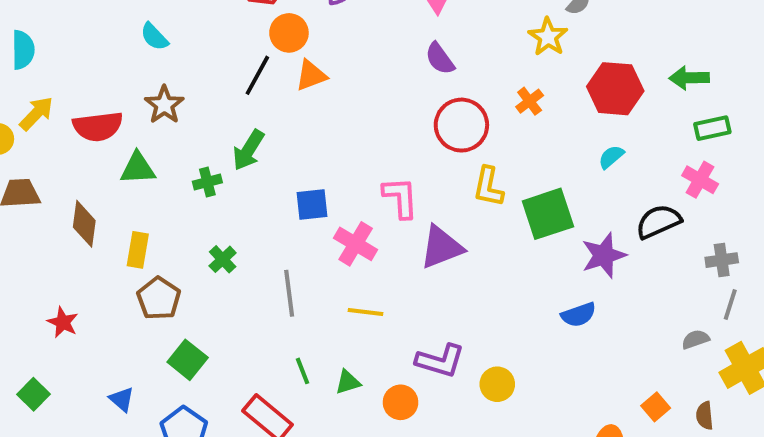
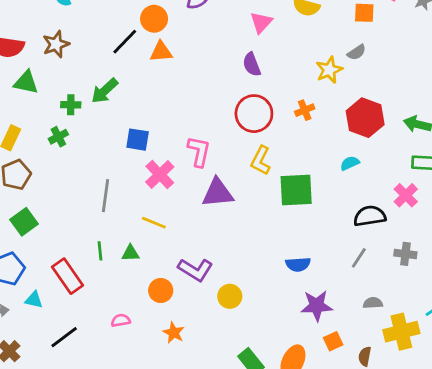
purple star: (604, 255) -> (317, 306), moved
green cross: (223, 259) -> (58, 137), moved
gray line: (730, 305) -> (359, 258), moved
green triangle: (348, 382) -> (130, 253), moved

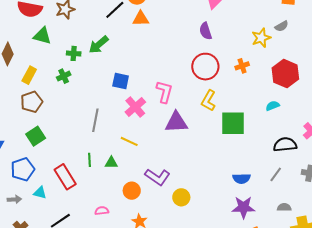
blue semicircle: (298, 264) -> (241, 179), moved

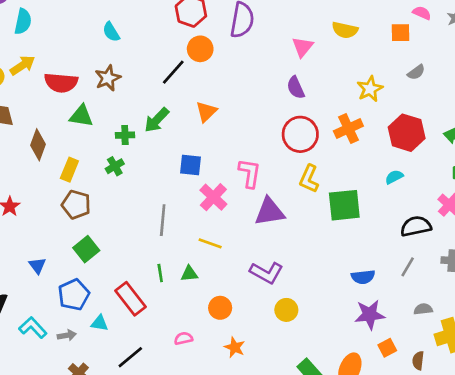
orange triangle: (141, 19) -> (206, 112), moved, turned -36
gray semicircle: (282, 26) -> (416, 72), moved
orange cross: (242, 66) -> (348, 129), size x1.5
brown pentagon: (32, 102) -> (76, 205), turned -30
purple L-shape: (157, 177) -> (266, 273), moved

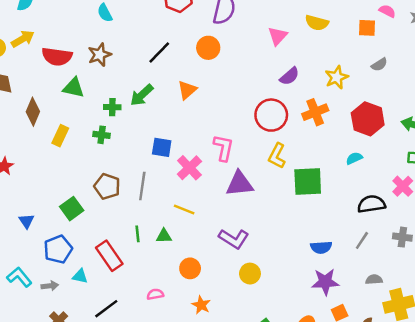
orange circle: (200, 49) -> (208, 48), moved
purple semicircle: (296, 88) -> (289, 76), moved, turned -110
blue square: (191, 165) -> (162, 147), moved
green cross: (115, 166) -> (102, 135), turned 35
brown pentagon: (76, 205) -> (107, 186), moved

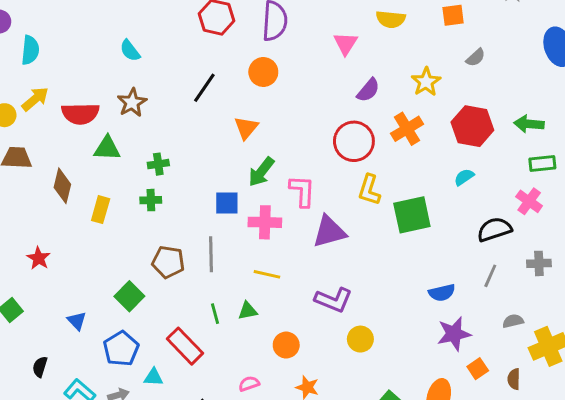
green arrow: (142, 95) -> (261, 172), moved
pink cross: (189, 168) -> (265, 222), turned -35

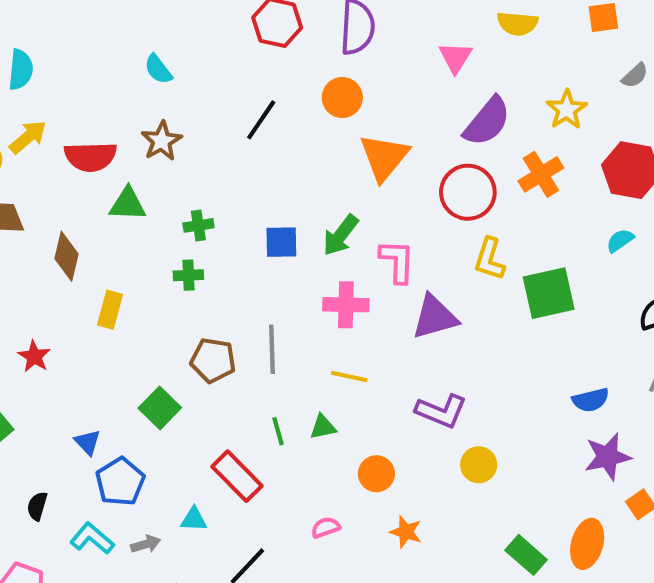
purple semicircle: (368, 90) -> (487, 122), size x1.5
orange triangle: (246, 128) -> (384, 157), moved, size x1.5
blue square: (227, 203) -> (281, 242), moved
yellow rectangle: (101, 210) -> (110, 310), moved
blue pentagon: (121, 349) -> (120, 482), moved

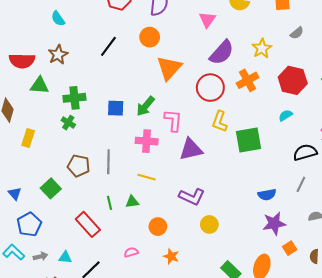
green cross: (198, 225) -> (74, 98), size x1.5
green cross: (188, 275) -> (68, 123), turned 32
blue triangle: (87, 442) -> (15, 194), moved
cyan triangle: (194, 519) -> (65, 257), moved

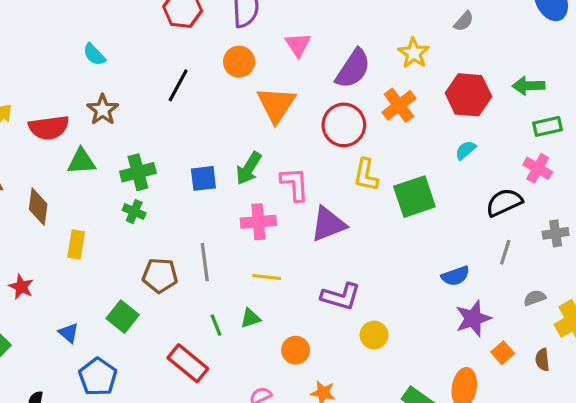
pink triangle: (207, 20) -> (298, 45), moved

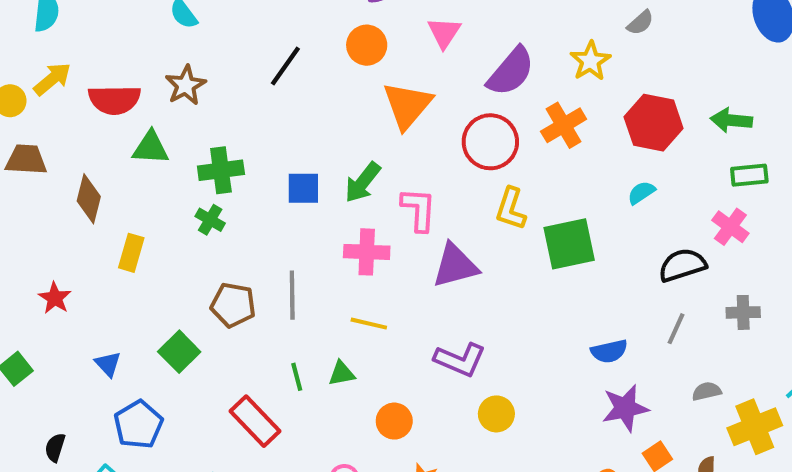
gray semicircle: (464, 21) -> (640, 23), moved

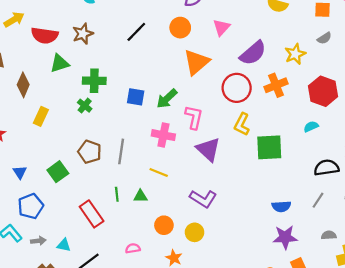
green triangle: (151, 148) -> (60, 63), turned -30
purple triangle: (455, 266) -> (208, 149), turned 48
yellow circle: (496, 414) -> (195, 232), moved

